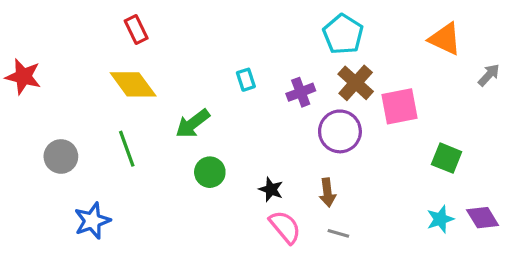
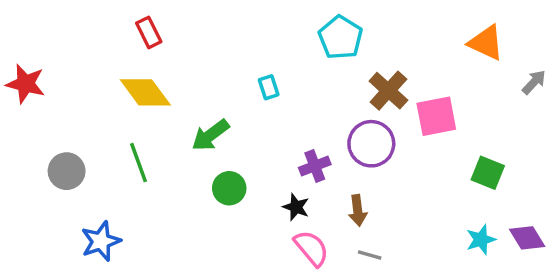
cyan pentagon: (343, 34) -> (340, 38), moved
purple cross: (301, 92) -> (315, 166), moved

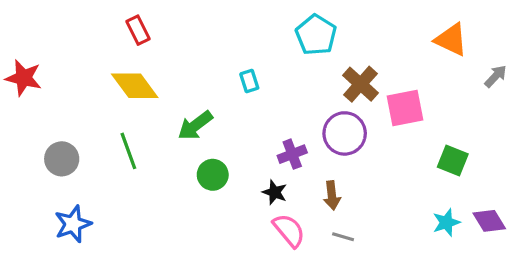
blue star: (101, 241) -> (73, 224), moved

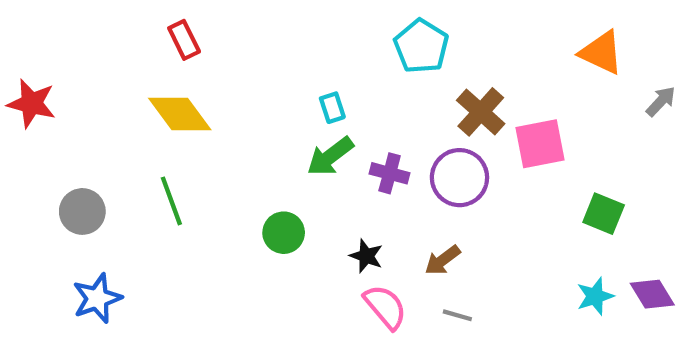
green arrow: (195, 126) -> (330, 156), moved
purple cross: (292, 154) -> (390, 173), moved, turned 36
brown arrow: (332, 195) -> (443, 260), turned 60

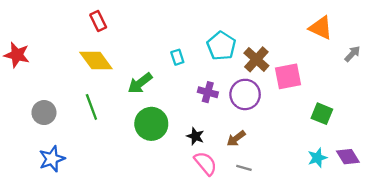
cyan pentagon: (421, 46) -> (221, 46), moved
green arrow: (330, 156) -> (140, 83), moved
green circle: (284, 233) -> (151, 124), size x1.5

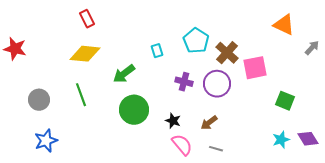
yellow diamond: (96, 61) -> (85, 54), turned -48

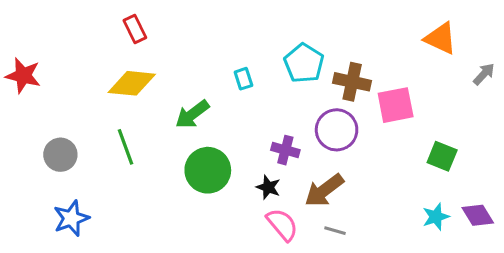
brown cross: (227, 53) -> (352, 82), turned -30
purple cross: (184, 82) -> (285, 150), moved
brown arrow: (209, 123) -> (324, 190), size x1.5

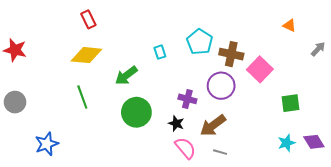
orange triangle: (441, 38) -> (289, 26), size x0.6
pink square: (396, 105) -> (260, 69), turned -35
gray circle: (60, 155) -> (15, 102), moved
green square: (442, 156) -> (290, 103), turned -30

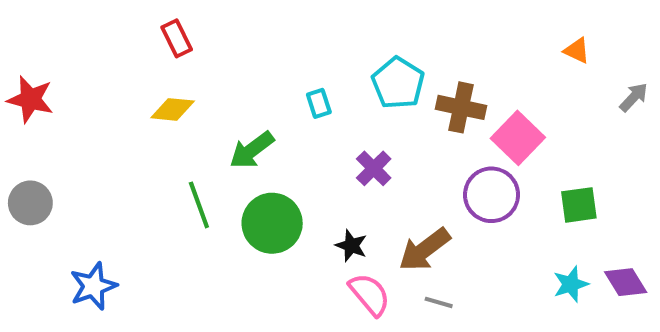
yellow diamond: (86, 55) -> (173, 109), size x0.7
purple circle: (221, 86) -> (492, 195), moved
green line: (82, 97) -> (199, 205), moved
purple cross: (187, 99) -> (374, 168), moved, turned 30

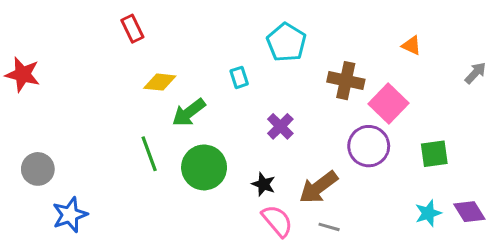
orange triangle: (577, 51) -> (411, 45), moved
cyan pentagon: (398, 83) -> (286, 42), moved
yellow diamond: (173, 109) -> (160, 82), moved
gray circle: (30, 203) -> (38, 169), moved

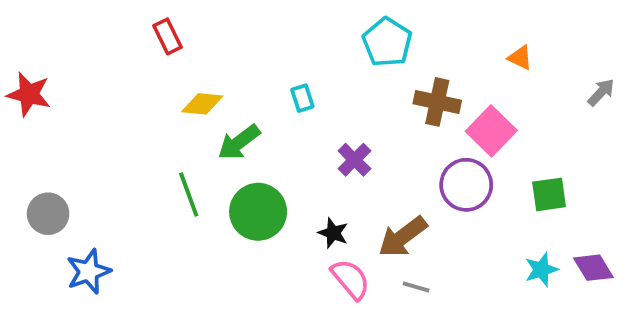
cyan pentagon: (286, 42) -> (387, 42), moved

